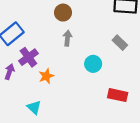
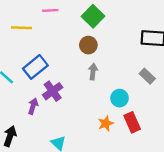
orange star: (46, 76) -> (106, 123), moved
red rectangle: (118, 95) -> (132, 122), moved, turned 54

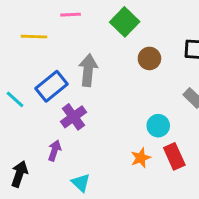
brown circle: (88, 45) -> (149, 58), moved
gray arrow: (93, 72) -> (88, 70), moved, size x1.5
purple arrow: (33, 106) -> (54, 151), moved

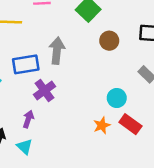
blue rectangle: (52, 86) -> (26, 64), turned 30
red rectangle: (174, 156) -> (130, 124), turned -30
cyan triangle: (81, 183) -> (25, 147), moved

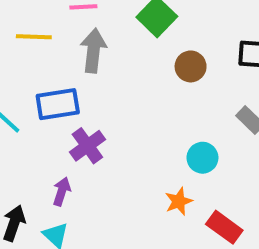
gray arrow: (57, 51) -> (93, 51), moved
red rectangle: (130, 124) -> (224, 227), moved

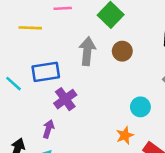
gray arrow: (93, 51) -> (87, 51), moved
brown circle: (191, 66) -> (122, 51), moved

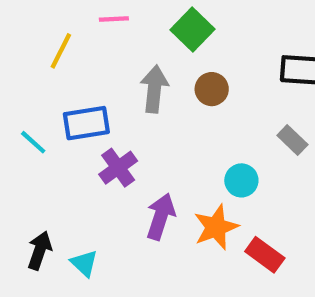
yellow line: (30, 28) -> (61, 51), turned -65
purple arrow: (48, 129) -> (161, 217), moved, size x1.5
orange star: (125, 135) -> (216, 227), size x1.5

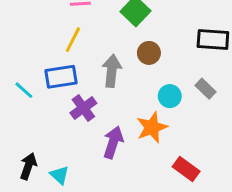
yellow line: (61, 51) -> (73, 40), moved
gray arrow: (154, 89) -> (112, 71), moved
cyan circle: (241, 180) -> (170, 96), moved
orange star: (216, 227) -> (152, 127), moved

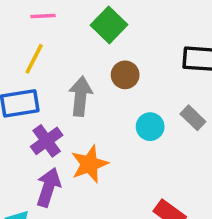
orange star: (152, 127) -> (89, 164), moved
purple arrow: (113, 142) -> (48, 187), moved

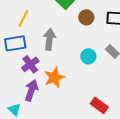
brown circle: (125, 75) -> (86, 17), moved

